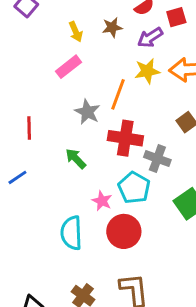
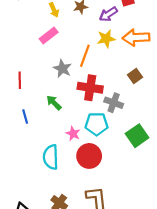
blue line: (17, 177) -> (25, 117), moved, turned -72
cyan pentagon: (134, 188) -> (97, 124), turned -30

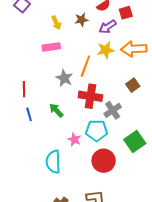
pink rectangle: (49, 35) -> (51, 47), turned 30
gray cross: (114, 103) -> (113, 110), turned 36
blue line: (25, 117) -> (29, 114), moved
red circle: (89, 156) -> (104, 161), moved

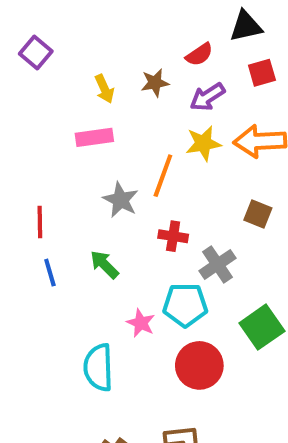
red square: (126, 13) -> (262, 73), moved
brown square: (133, 85) -> (258, 214), turned -32
red cross: (90, 96) -> (173, 236), size x0.6

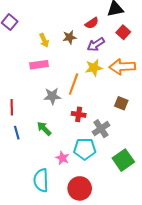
red square: (262, 73) -> (123, 32), turned -32
gray star: (121, 200) -> (52, 96), turned -30
red circle: (199, 365) -> (80, 188), moved

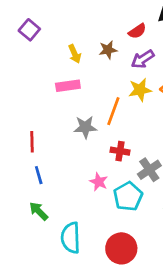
green arrow: (44, 129) -> (39, 211), moved
cyan pentagon: (85, 149) -> (128, 196), turned -30
pink star: (62, 158) -> (99, 182), moved

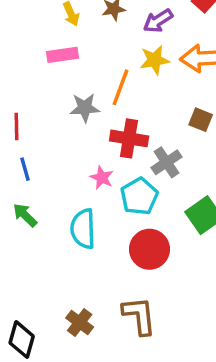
red cross: (120, 151) -> (129, 138), size x1.5
cyan semicircle: (71, 238) -> (83, 229), moved
red circle: (121, 248) -> (149, 249), moved

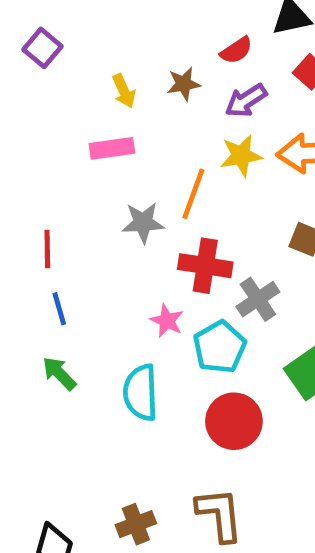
brown cross: (80, 323) -> (136, 524), turned 32

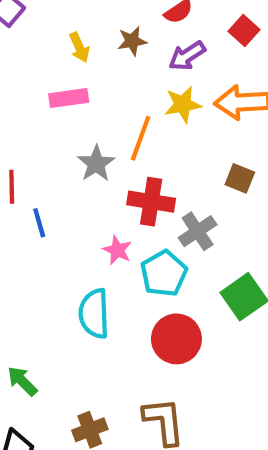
gray star: (143, 223) -> (96, 164), turned -30
blue line: (59, 309) -> (39, 223), moved
green arrow: (59, 373) -> (22, 381), moved

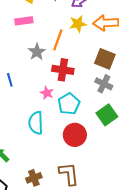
brown square: (240, 178) -> (105, 59), size x1.5
gray cross: (198, 231) -> (104, 84), moved, turned -30

